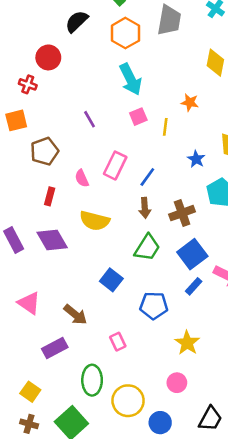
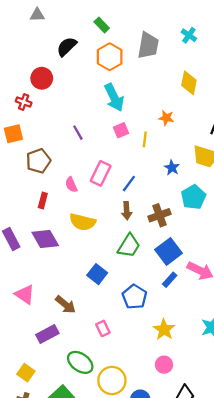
blue pentagon: (154, 306) -> (135, 297), turned 30
green ellipse: (92, 380) -> (80, 362), turned -55
pink circle: (177, 383) -> (164, 365), moved

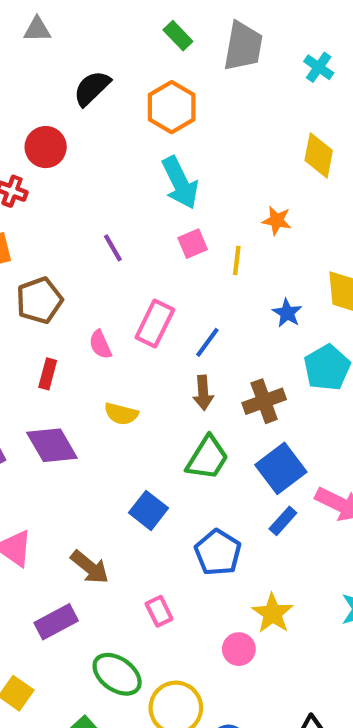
green rectangle: (102, 25) -> (178, 36), moved
gray trapezoid: (148, 45) -> (243, 46), moved
yellow semicircle: (82, 222) -> (121, 414), size x0.7
pink circle: (164, 365) -> (239, 649), moved

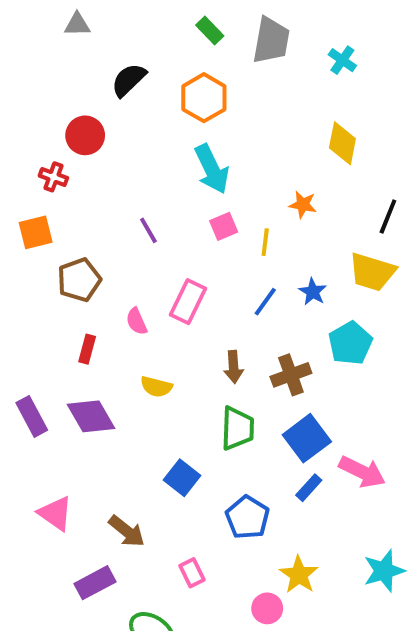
blue line: (207, 342) -> (265, 302), moved
green trapezoid: (207, 458) -> (238, 428), turned -30

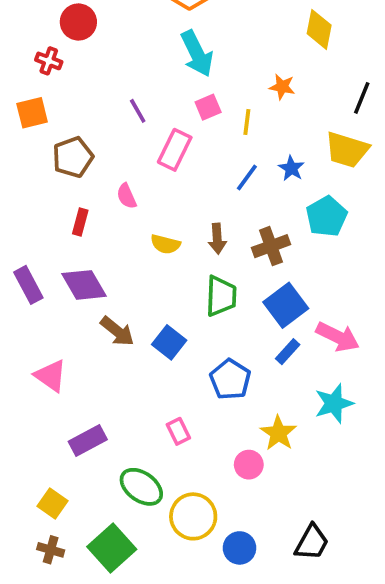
pink rectangle: (188, 302) -> (175, 150), moved
yellow semicircle: (156, 387) -> (165, 244), moved
brown arrow: (127, 531) -> (117, 331), moved
cyan star: (384, 571) -> (334, 403), moved

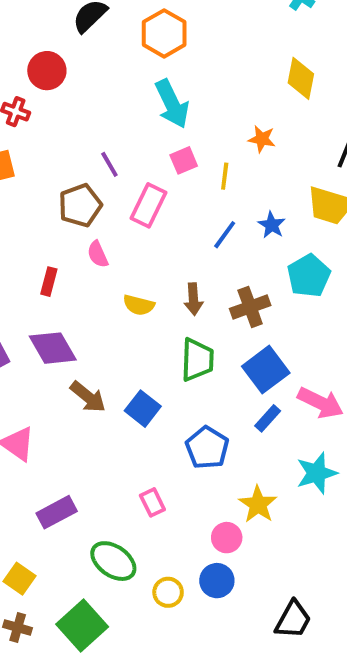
brown pentagon: (73, 157) -> (80, 205), moved
yellow circle: (193, 516) -> (168, 592), size x0.6
blue circle: (240, 548) -> (217, 581), moved

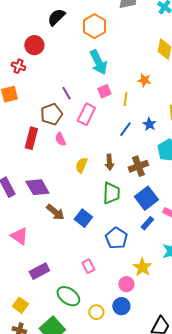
red rectangle: (49, 282) -> (31, 138), moved, size x1.5
yellow semicircle: (139, 305) -> (81, 165), turned 98

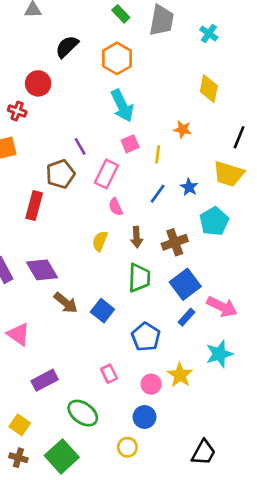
pink semicircle: (60, 139) -> (116, 207), moved
pink circle: (126, 284) -> (151, 384), moved
blue circle: (121, 306) -> (144, 417), moved
yellow circle: (96, 312) -> (127, 447), moved

